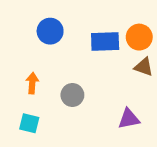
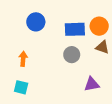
gray circle: (72, 95) -> (72, 55), moved

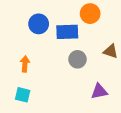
orange circle: (99, 26) -> (90, 14), moved
blue rectangle: (75, 29) -> (67, 32), moved

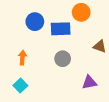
gray circle: (78, 59) -> (63, 59), moved
cyan square: (23, 95) -> (20, 85), turned 32

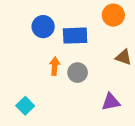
orange circle: (81, 12) -> (113, 15), moved
orange arrow: (22, 58) -> (55, 66), moved

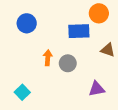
blue circle: (43, 27) -> (27, 23), moved
blue rectangle: (75, 36) -> (79, 31), moved

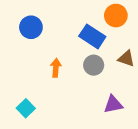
blue rectangle: (79, 31) -> (92, 36), turned 35
gray circle: (68, 63) -> (94, 65), moved

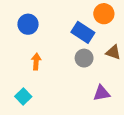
orange arrow: (56, 68) -> (36, 62), moved

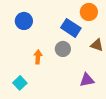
gray circle: (84, 58) -> (63, 49), moved
orange arrow: (36, 62) -> (38, 57), moved

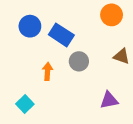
blue rectangle: (71, 28) -> (61, 35), moved

